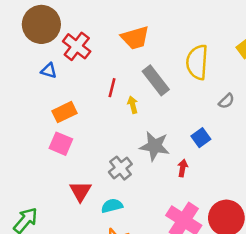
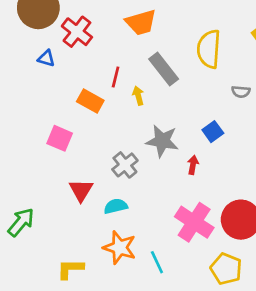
gray semicircle: (226, 101) -> (241, 92), turned 49
orange rectangle: (65, 112) -> (90, 101), moved, turned 55

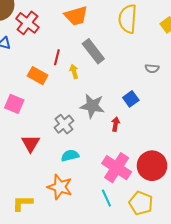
yellow semicircle: (209, 49) -> (128, 19), moved
cyan semicircle: (116, 206) -> (70, 156), moved
cyan line: (157, 262) -> (106, 198), moved

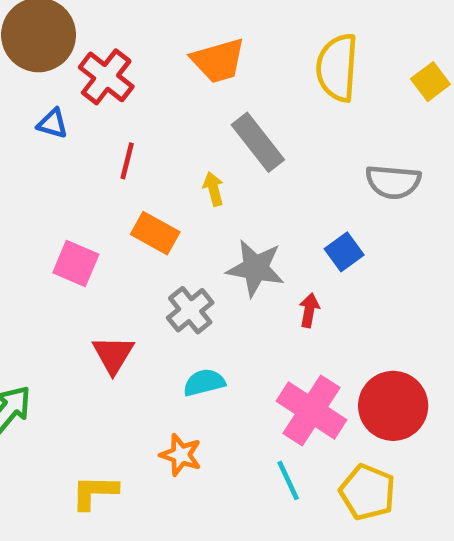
red line: (57, 57) -> (127, 161), moved
gray semicircle: (152, 68) -> (393, 182), size x1.6
orange rectangle: (38, 76) -> (155, 233), moved
orange star: (60, 187) -> (181, 455), size x0.7

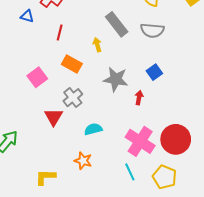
gray semicircle: (393, 182) -> (152, 30), moved
pink square: (76, 264) -> (37, 77), turned 30
gray cross: (190, 310) -> (73, 98), moved

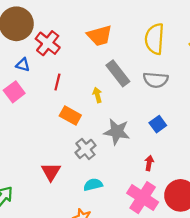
pink square: (37, 77) -> (14, 92), moved
gray cross: (73, 98) -> (85, 149), moved
red arrow: (139, 98) -> (149, 163), moved

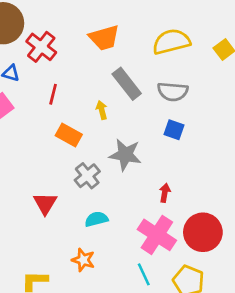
yellow semicircle: (155, 39) -> (171, 42), turned 72
blue square: (158, 124) -> (174, 130), moved, turned -35

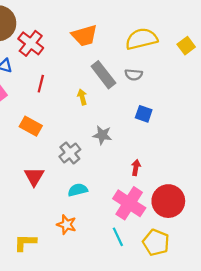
gray semicircle: (173, 92) -> (134, 75), moved, size x0.7
orange rectangle: (69, 135) -> (31, 126), moved
gray star: (125, 155) -> (102, 135), size x0.7

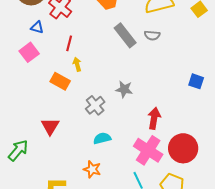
yellow arrow: (82, 97) -> (77, 64), moved
blue square: (144, 114) -> (196, 81), moved
red arrow: (136, 168) -> (154, 118), size x1.5
red triangle: (34, 176) -> (50, 126), moved

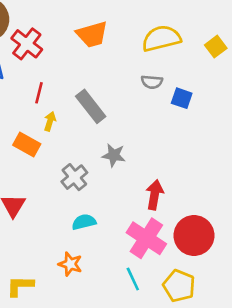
gray rectangle: (125, 35) -> (91, 106), moved
yellow arrow: (77, 64) -> (50, 121), turned 32
blue square: (196, 81) -> (182, 98), moved

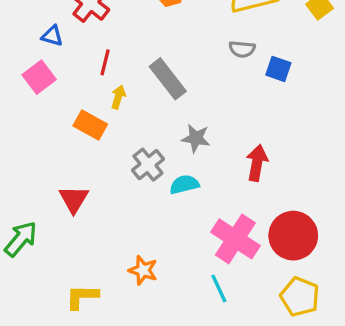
red arrow: (155, 195) -> (257, 163), moved
cyan semicircle: (84, 222) -> (184, 184), moved
yellow pentagon: (179, 286) -> (300, 297), moved

